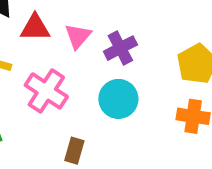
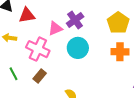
pink triangle: (78, 36) -> (55, 29), moved, turned 35
brown rectangle: (74, 151) -> (40, 76), moved, turned 32

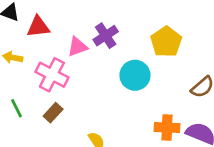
cyan circle: (78, 48) -> (135, 75), moved
orange cross: (120, 52) -> (167, 128), moved

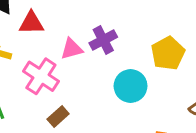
brown rectangle: (53, 113) -> (58, 117), moved

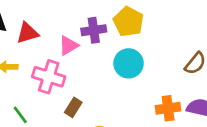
purple cross: (103, 40) -> (94, 30), turned 35
yellow pentagon: (168, 53) -> (128, 22), moved

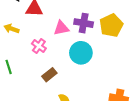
cyan circle: (129, 63) -> (81, 53), moved
pink cross: (49, 77) -> (39, 46), size x0.6

